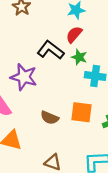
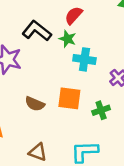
red semicircle: (74, 35) -> (74, 15), moved

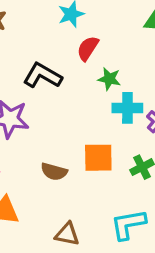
green star: (68, 39) -> (109, 79), moved
cyan cross: (84, 59) -> (127, 108), moved

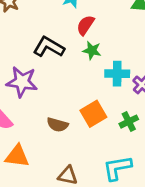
green star: (109, 79) -> (92, 50), moved
orange square: (98, 158) -> (93, 114), turned -30

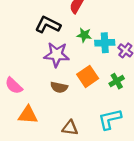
green star: (92, 50) -> (84, 35), moved
purple star: (22, 82) -> (57, 55), moved

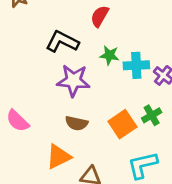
orange square: (88, 76) -> (122, 124), moved
orange triangle: (28, 115) -> (59, 157), moved, turned -30

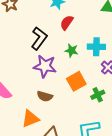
black L-shape: (62, 42) -> (39, 38), turned 95
cyan cross: (136, 65) -> (96, 47), moved
orange square: (122, 124) -> (76, 81), moved

